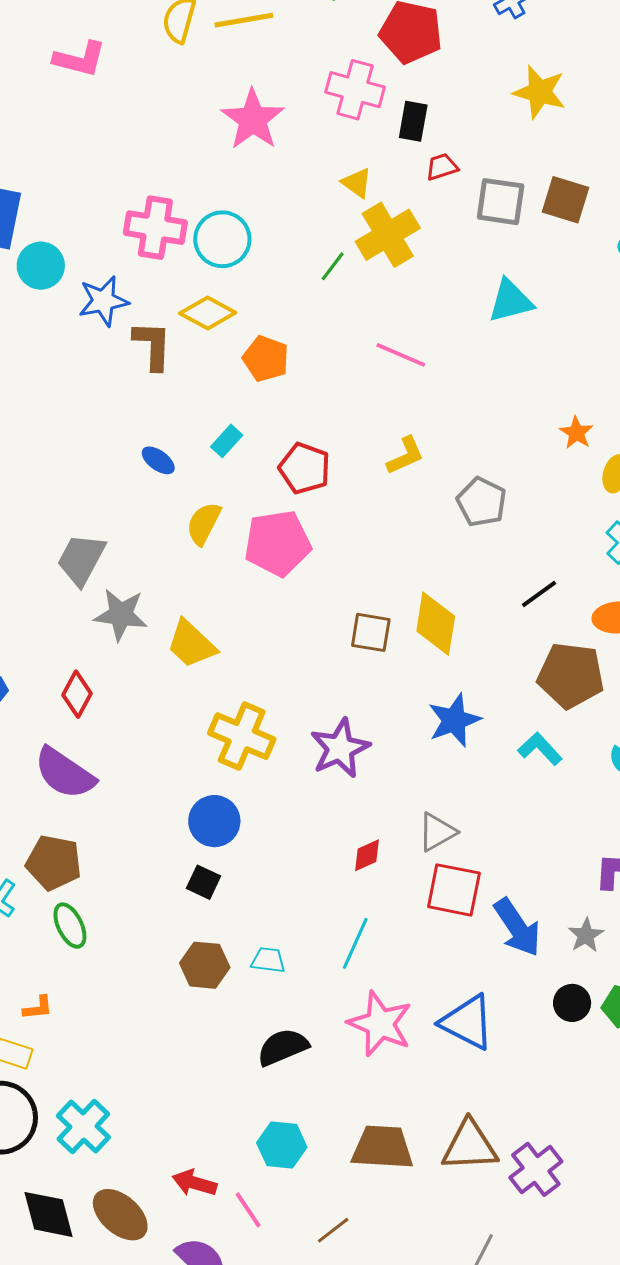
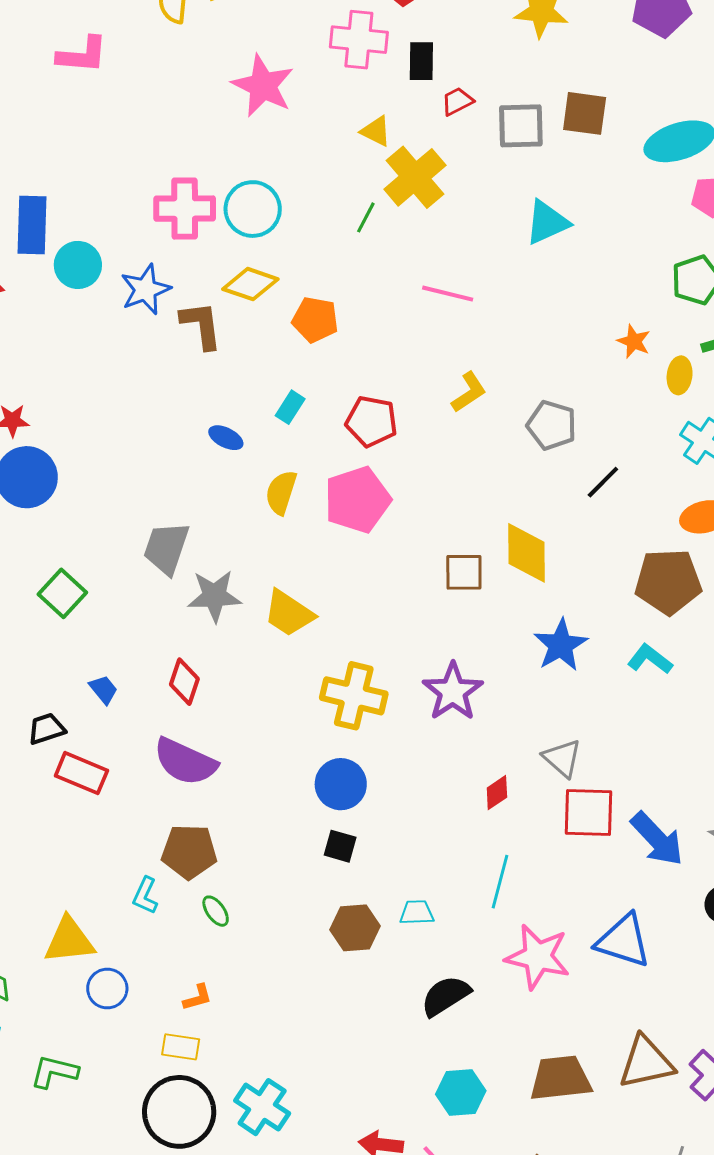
black line: (539, 594) -> (603, 482), moved
gray triangle: (437, 832) -> (562, 758), turned -39
green ellipse: (70, 926) -> (216, 911), size x0.7

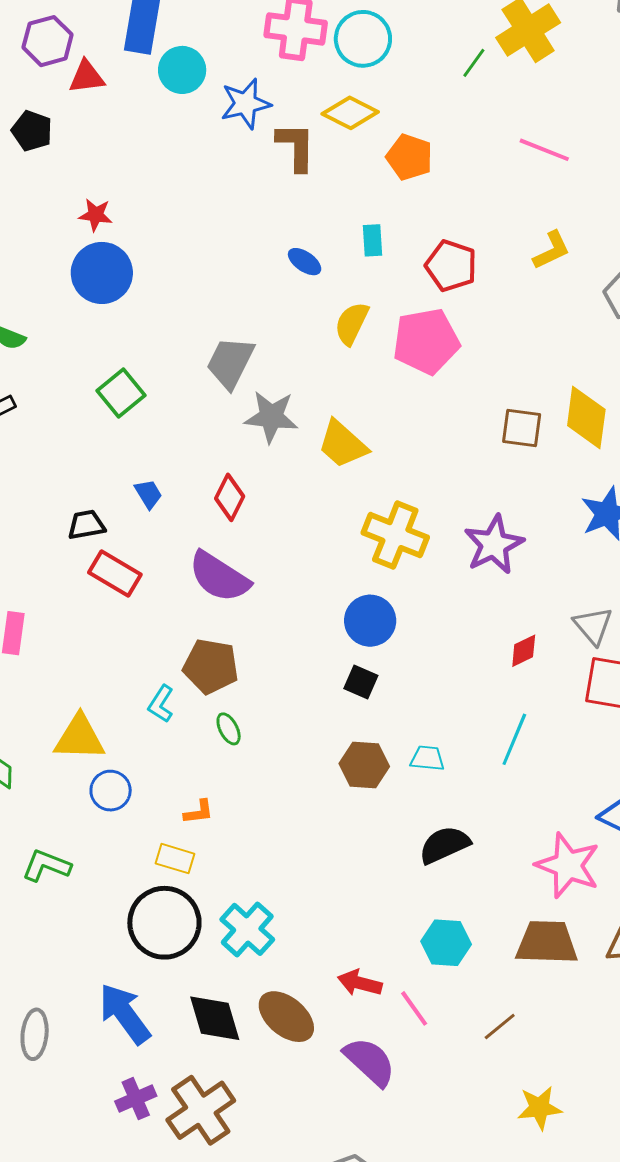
cyan rectangle: (290, 407) -> (373, 240), turned -44
pink star: (538, 957) -> (568, 865), moved

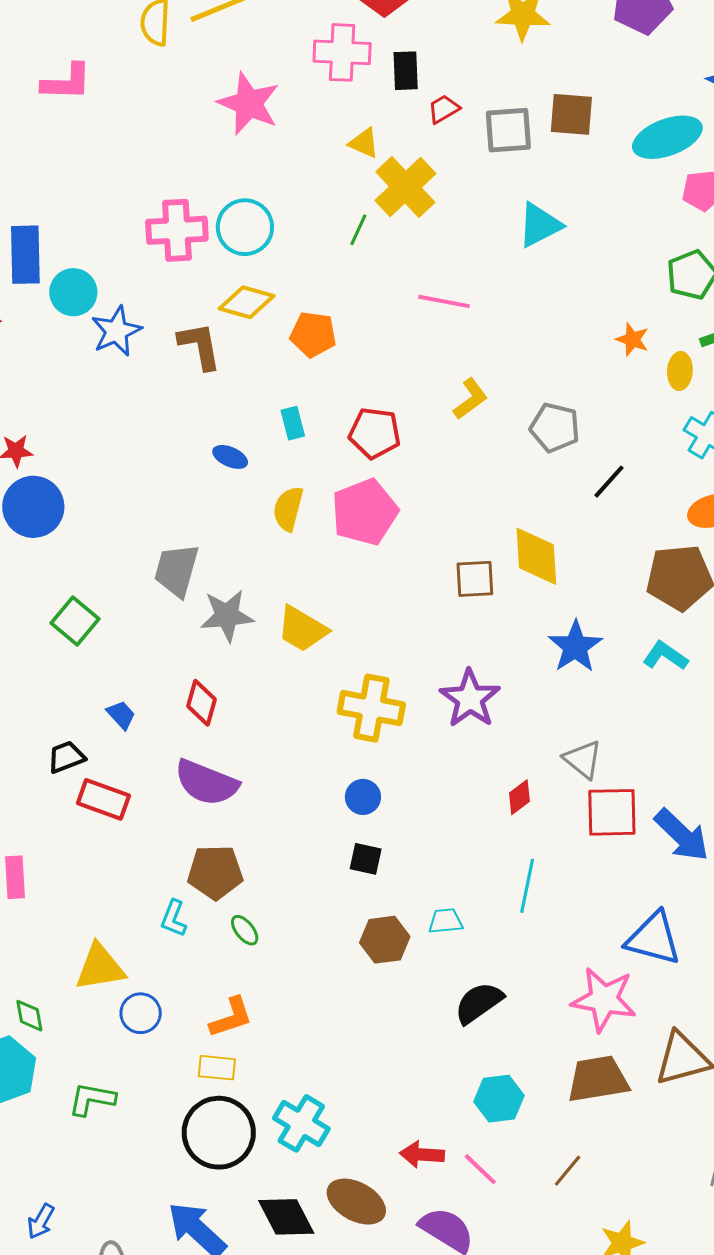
blue star: (246, 104) -> (116, 331), moved
blue circle: (370, 621) -> (363, 797), size x0.7
orange L-shape: (199, 812) -> (231, 1017), size x1.5

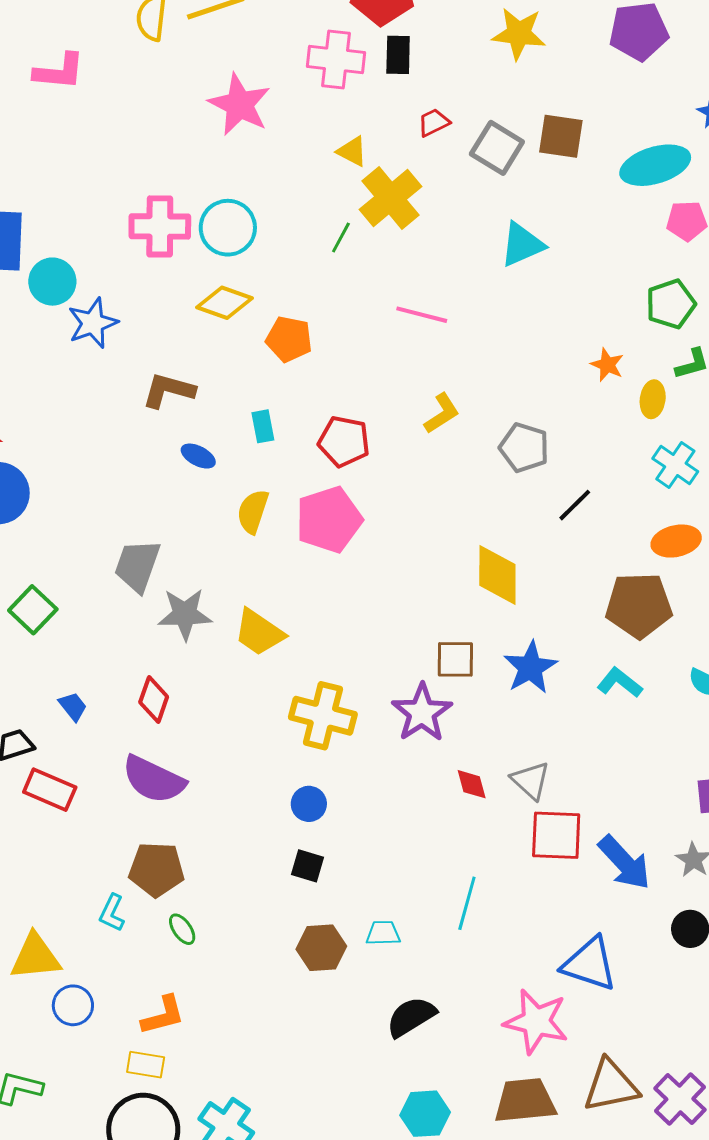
black rectangle: (406, 71) -> (398, 55), moved
gray square: (508, 130) -> (497, 148), turned 32
brown L-shape: (200, 346) -> (169, 390), moved, turned -68
brown square: (475, 579) -> (455, 659), moved
red diamond: (519, 797) -> (472, 784), moved, turned -72

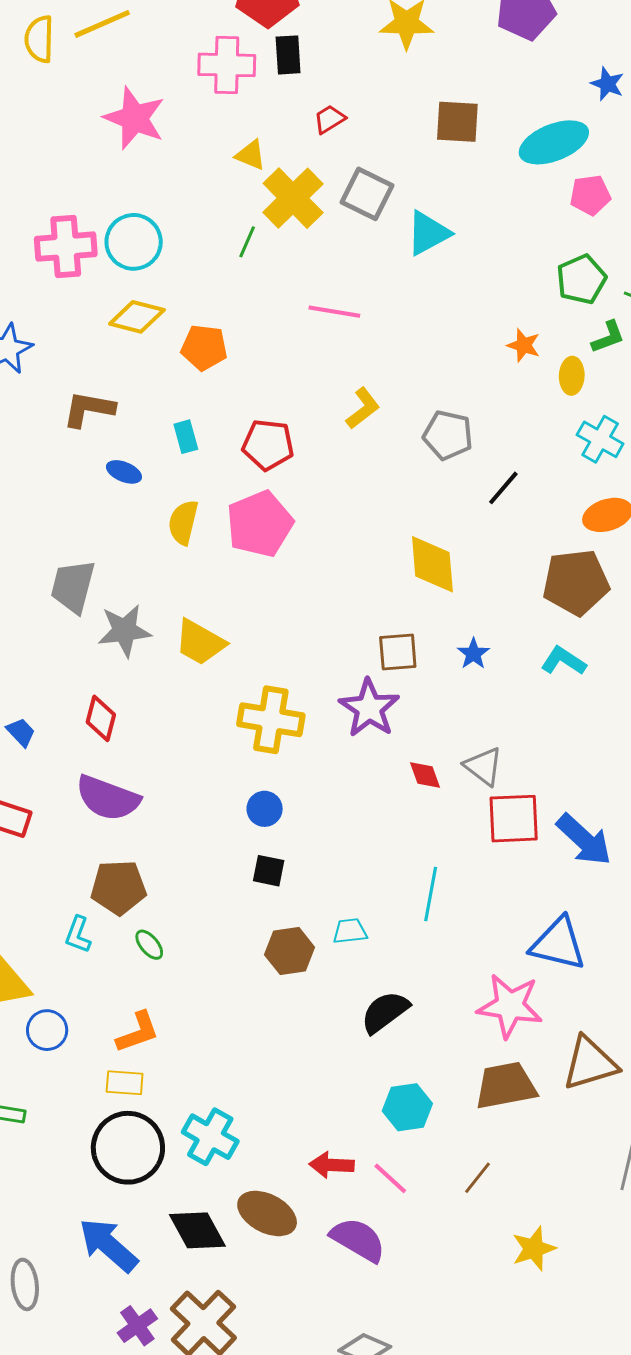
gray square: (497, 148) -> (367, 194), moved
blue star: (530, 668) -> (473, 654), size x0.6

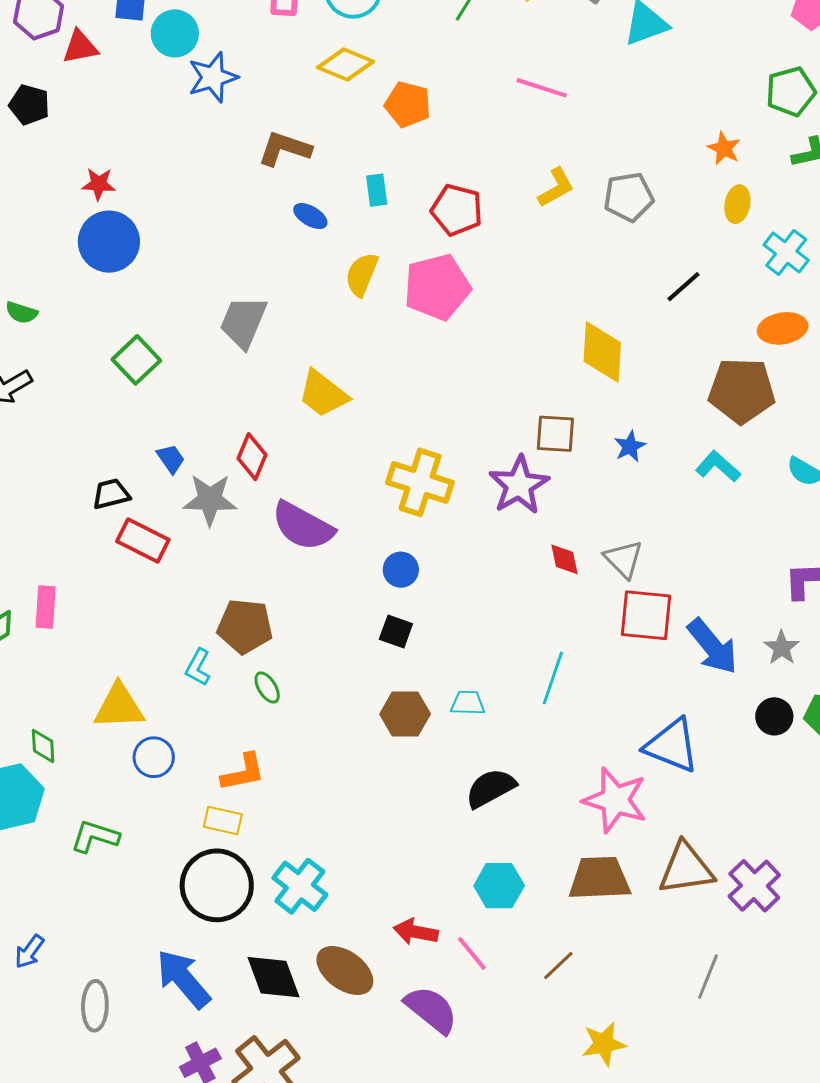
yellow ellipse: (572, 376) -> (737, 204), moved
gray pentagon: (448, 435) -> (629, 197), moved, turned -30
gray star: (124, 631) -> (210, 500), moved
yellow trapezoid: (200, 642) -> (323, 394), moved
purple semicircle: (108, 798) -> (303, 526), moved

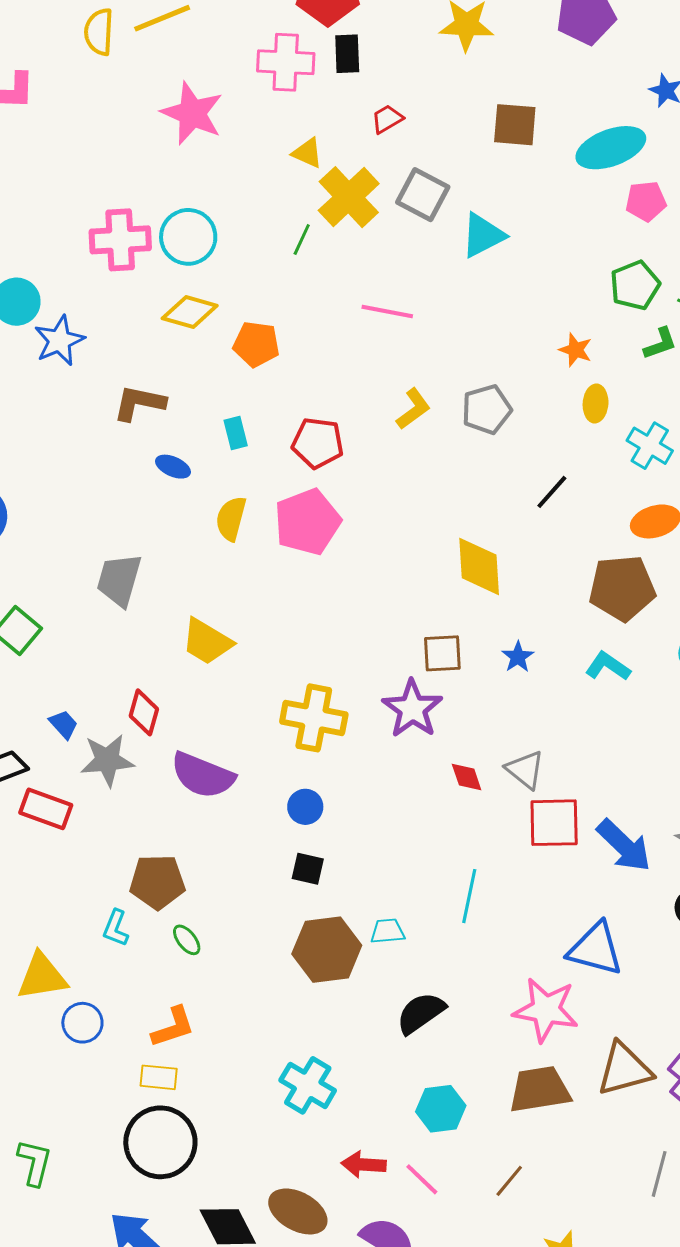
brown hexagon: (405, 714) -> (327, 950), size x1.4
green L-shape: (95, 837) -> (35, 1163), moved, turned 93
cyan cross: (300, 886) -> (308, 1085), moved

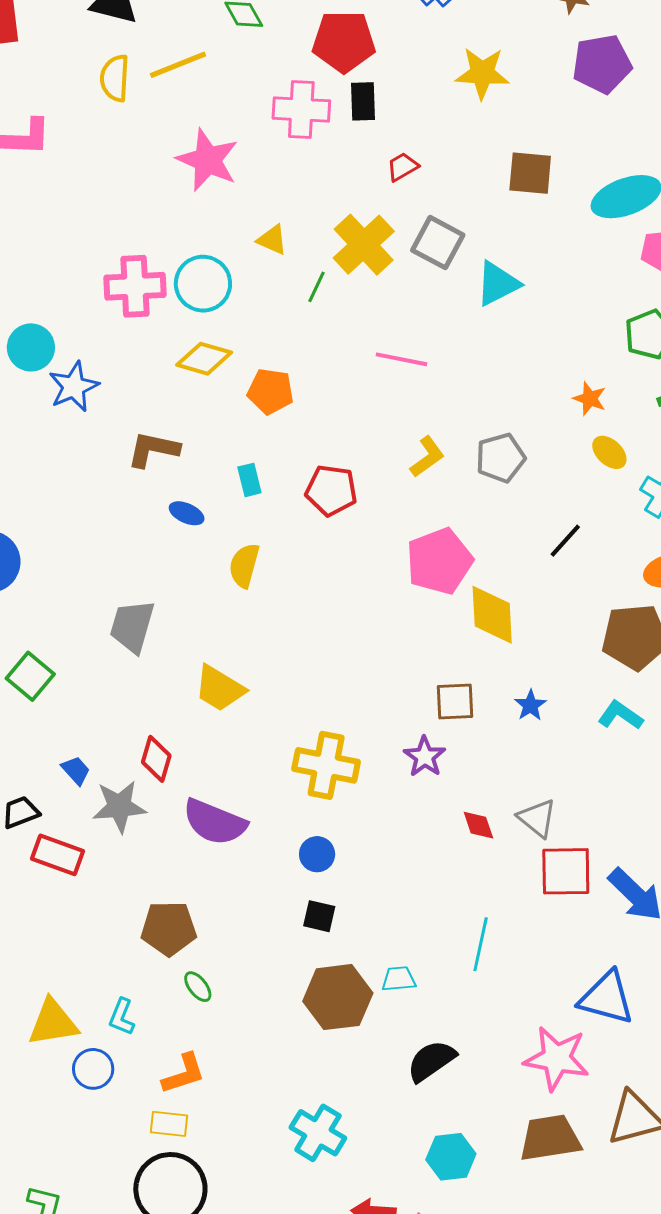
yellow triangle: (307, 153) -> (272, 240), moved
yellow ellipse: (596, 403) -> (609, 452), turned -51
pink pentagon: (307, 522) -> (439, 561), moved
purple star: (412, 709) -> (425, 757), size x0.7
cyan L-shape: (116, 928) -> (122, 1017), moved

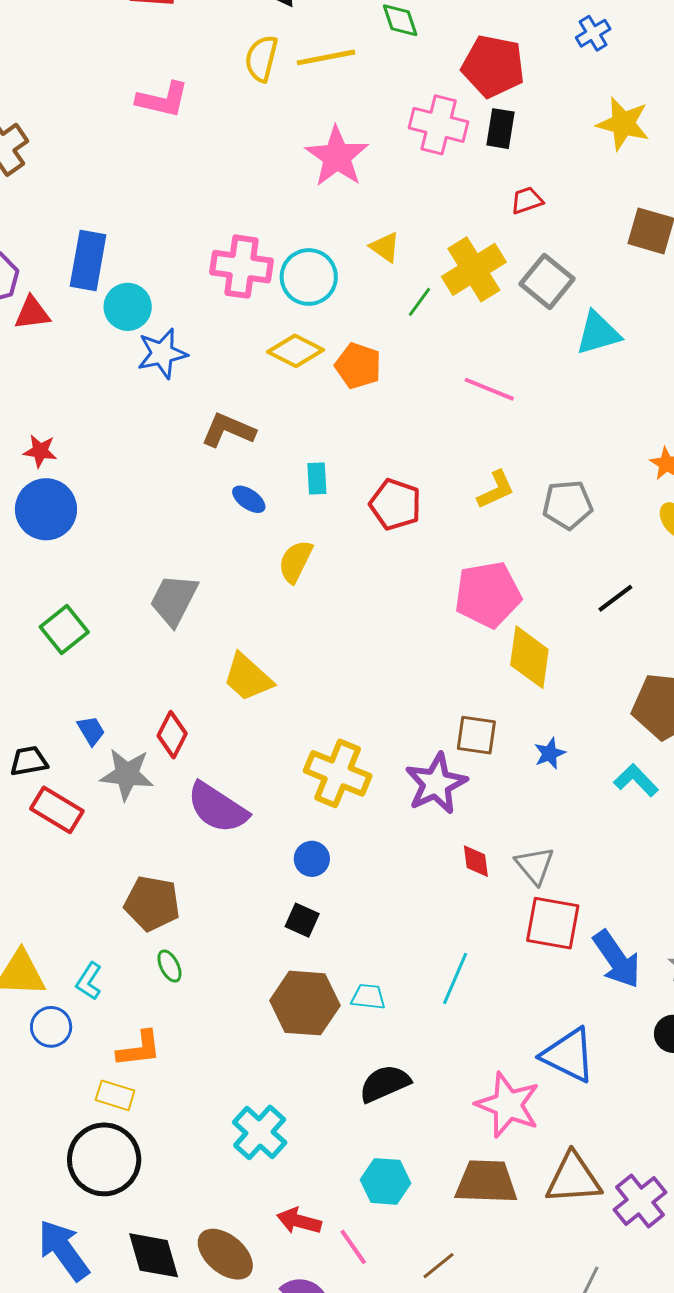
orange pentagon: (270, 391) -> (358, 366), moved
purple star: (425, 757) -> (436, 784), size x1.5

